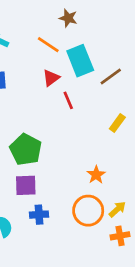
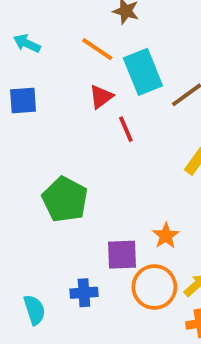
purple square: (26, 185) -> (122, 255), moved

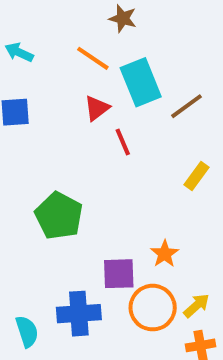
blue cross: (84, 293) -> (79, 314), size x1.5

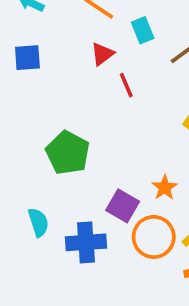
cyan rectangle: (141, 82) -> (143, 30), size x0.6
purple square: (119, 274) -> (123, 206), turned 32
cyan semicircle: (27, 331) -> (38, 222), moved

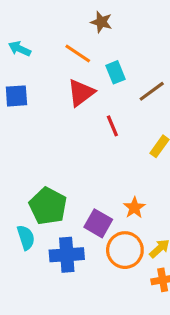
red triangle: (102, 54) -> (81, 93), size x1.4
red line: (126, 85) -> (112, 126), moved
green pentagon: (68, 153) -> (48, 206), moved

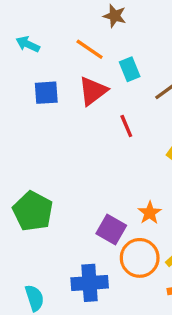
blue square: (16, 96) -> (46, 93), moved
green pentagon: (48, 206) -> (33, 211), moved
cyan semicircle: (26, 237) -> (34, 298), moved
blue cross: (67, 255) -> (90, 283), moved

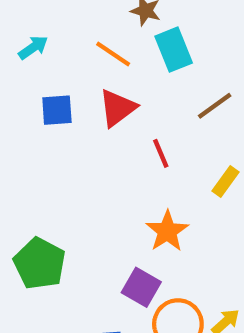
cyan arrow: (28, 44) -> (33, 47), turned 120
cyan rectangle: (130, 69) -> (174, 50), moved, size x1.4
orange star: (150, 213) -> (167, 231), moved, size x1.4

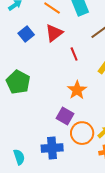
blue square: (57, 110) -> (26, 34), turned -35
green pentagon: (40, 264) -> (18, 82), moved

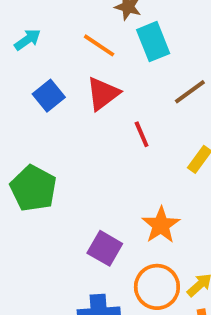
orange star: (77, 90) -> (161, 225), moved
purple square: (65, 116) -> (105, 248), moved

